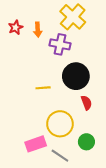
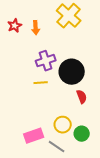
purple cross: (60, 44) -> (46, 61), moved, turned -30
yellow circle: (60, 124) -> (63, 125), moved, size x0.7

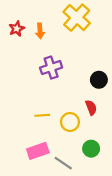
black circle: (72, 72) -> (99, 80), moved, size x0.6
yellow line: (41, 83) -> (42, 115), moved
yellow circle: (63, 125) -> (70, 122), moved

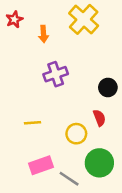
red star: (17, 29) -> (14, 19), moved
yellow line: (42, 115) -> (33, 123), moved
green circle: (91, 149) -> (99, 163), size x1.5

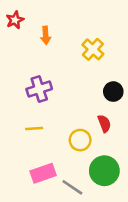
yellow cross: (84, 19) -> (93, 49), moved, size x0.7
purple cross: (56, 74) -> (39, 89), moved

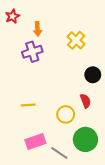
purple cross: (39, 89) -> (32, 52), moved

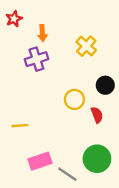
yellow line: (28, 105) -> (20, 126), moved
yellow circle: (66, 114) -> (74, 99), moved

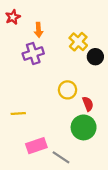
black circle: (105, 85) -> (95, 57), moved
green circle: (97, 159) -> (84, 127), moved

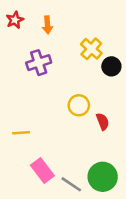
orange arrow: (39, 30) -> (47, 25), moved
green circle: (84, 127) -> (103, 177), moved
pink rectangle: (36, 146) -> (42, 170), turned 72

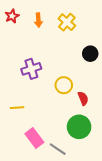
yellow cross: (91, 49) -> (67, 22), moved
purple cross: (39, 63) -> (31, 69), moved
green circle: (103, 177) -> (79, 127), moved

